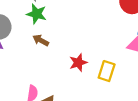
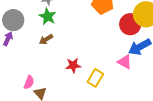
brown arrow: (41, 40) -> (46, 39), turned -72

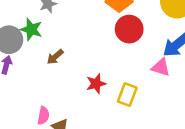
green star: (48, 16) -> (31, 29), moved
red circle: (130, 24) -> (129, 29), moved

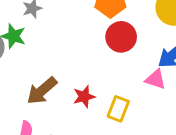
brown arrow: (55, 57) -> (42, 91), moved, size x1.6

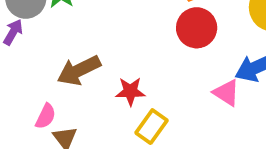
yellow rectangle: (118, 109) -> (151, 127), moved

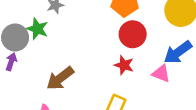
red star: (130, 91) -> (124, 65), moved, turned 30

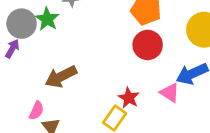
red star: (124, 65) -> (129, 98), moved

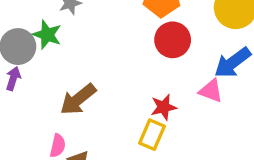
red star: (129, 98) -> (164, 107), turned -30

